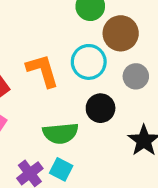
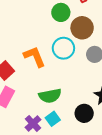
black circle: (101, 108) -> (84, 113), moved
cyan square: (61, 169) -> (53, 119), turned 32

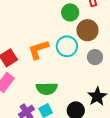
orange L-shape: (34, 57) -> (38, 50), turned -95

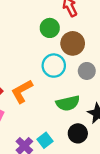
orange L-shape: (38, 50) -> (22, 91), moved
green semicircle: (47, 89) -> (68, 103), moved

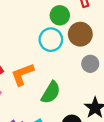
cyan circle: (54, 66) -> (51, 40), moved
green semicircle: (68, 103) -> (51, 92), moved, turned -55

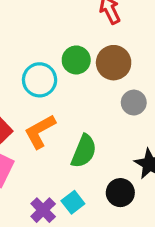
green circle: (60, 15) -> (76, 60), moved
cyan circle: (51, 40) -> (40, 80), moved

